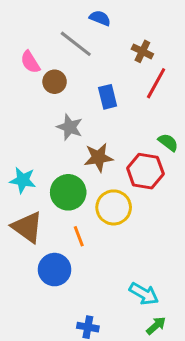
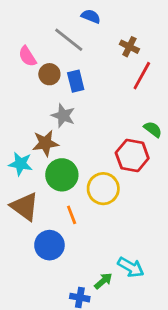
blue rectangle: (108, 97) -> (76, 81), moved
brown star: (98, 157) -> (45, 143), moved
green arrow: (156, 326) -> (103, 281), moved

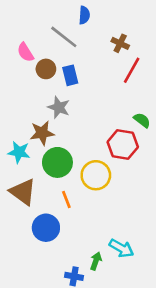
blue semicircle: (91, 16) -> (84, 15), turned 72
green arrow: (103, 281) -> (96, 261), turned -30

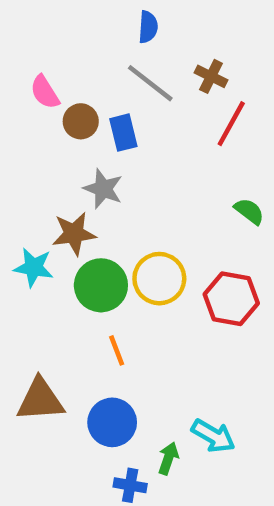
gray line: (64, 37) -> (150, 83), moved
red hexagon: (123, 144) -> (231, 299), moved
yellow circle: (96, 175) -> (159, 279), moved
brown triangle: (23, 192) -> (40, 400), moved, turned -40
blue circle: (46, 228) -> (112, 422), moved

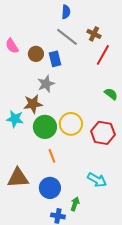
pink semicircle: (45, 92) -> (12, 46), moved
gray star: (103, 189) -> (46, 84), turned 30
cyan arrow: (213, 436) -> (97, 180), moved

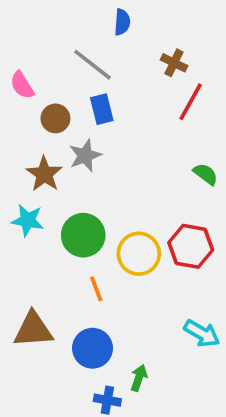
gray line: (67, 37) -> (93, 65), moved
brown circle: (36, 54) -> (55, 118), moved
brown star: (33, 104) -> (44, 174), moved, turned -30
yellow circle: (71, 124) -> (139, 254), moved
cyan arrow: (97, 180) -> (202, 333), moved

